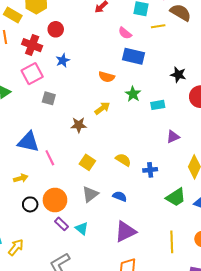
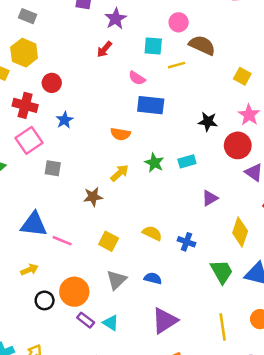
green star: (133, 94) -> (154, 163), moved
pink line: (50, 158) -> (62, 241), turned -35
blue cross: (150, 170) -> (187, 242), turned 32
green trapezoid: (176, 197) -> (222, 272), turned -80

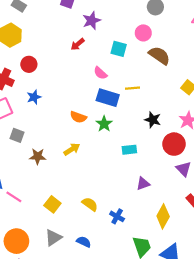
yellow line: (177, 65) -> (132, 88), moved
green star: (154, 163) -> (104, 124), moved
brown star: (93, 197) -> (38, 156), moved

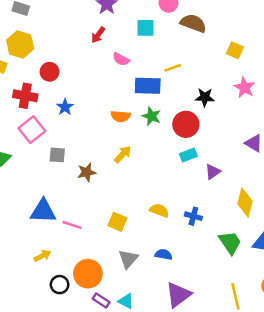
pink semicircle: (100, 73) -> (121, 59), moved
red circle: (174, 144) -> (186, 124), moved
cyan rectangle: (129, 150) -> (188, 155), moved

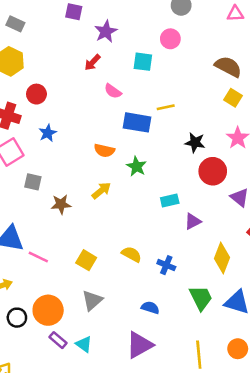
brown semicircle: (193, 23) -> (228, 67), moved
green star: (151, 116) -> (136, 166), moved
red circle: (186, 124) -> (213, 171), moved
blue semicircle: (163, 254) -> (150, 308), moved

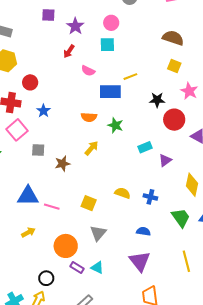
pink circle: (170, 39) -> (111, 23), moved
yellow square: (233, 98) -> (174, 66), moved
black circle: (17, 318) -> (46, 278), moved
purple triangle: (139, 345) -> (140, 261), turned -30

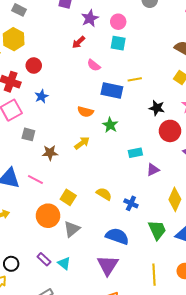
pink circle: (111, 23) -> (118, 22), moved
pink line: (52, 207) -> (35, 180), moved
blue semicircle: (143, 231) -> (117, 236), size x1.6
orange circle: (66, 246) -> (48, 216), moved

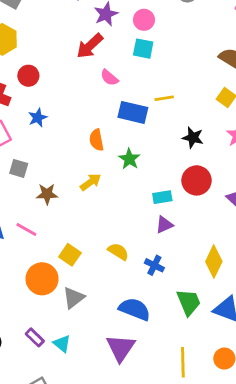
red arrow: (79, 42) -> (90, 46), size x1.5
orange semicircle: (85, 112) -> (96, 140), turned 63
red circle: (170, 131) -> (197, 180), moved
purple triangle: (153, 170) -> (164, 225), moved

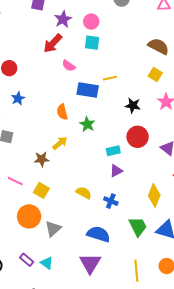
brown star: (47, 194) -> (42, 159), moved
yellow square: (70, 255) -> (41, 190), moved

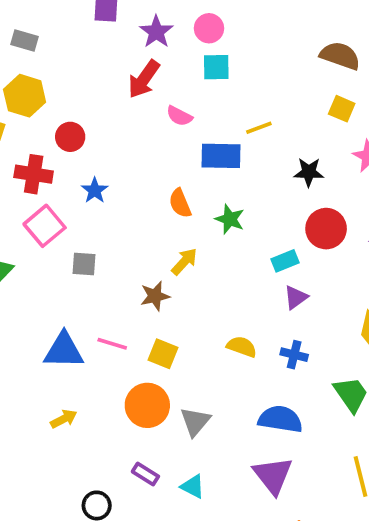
purple rectangle: (27, 260) -> (145, 474), moved

